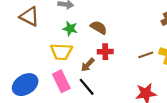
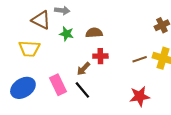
brown triangle: (29, 17) -> (41, 20), moved
brown semicircle: (99, 27) -> (94, 33), turned -35
yellow trapezoid: (61, 52) -> (29, 49), moved

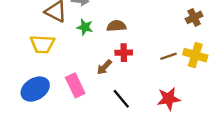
black line: (82, 90) -> (121, 99), moved

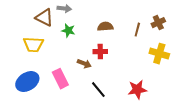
brown semicircle: (116, 26) -> (105, 27), moved
brown line: (169, 56) -> (137, 30), moved, turned -56
brown arrow: (104, 67) -> (84, 64), turned -112

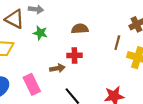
brown line: (137, 30) -> (117, 43), moved
brown arrow: (84, 64) -> (57, 68), turned -32

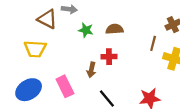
green star: (40, 33) -> (86, 30), moved
brown arrow: (57, 68) -> (91, 70), turned 112

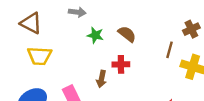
brown triangle: (47, 19) -> (31, 23), moved
brown semicircle: (114, 29) -> (127, 34), turned 42

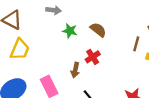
yellow trapezoid: (40, 56) -> (20, 49), turned -70
red cross: (121, 64) -> (93, 57), turned -32

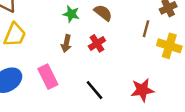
brown arrow: (75, 70) -> (66, 43), moved

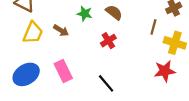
brown arrow: (66, 43) -> (61, 30), moved, turned -70
red star: (142, 90) -> (165, 71), moved

